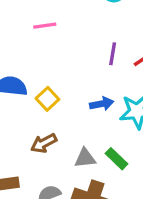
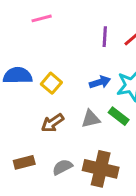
gray triangle: (85, 158) -> (91, 119), moved
green rectangle: (117, 159) -> (119, 116), moved

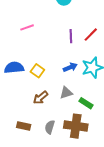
green rectangle: (119, 116) -> (86, 103), moved
brown rectangle: (24, 162) -> (24, 126), turned 32
gray semicircle: (62, 167) -> (50, 127), turned -40

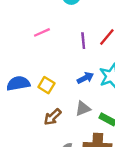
pink line: (27, 27) -> (42, 32), moved

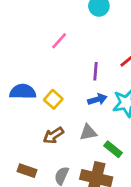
pink line: (42, 32) -> (59, 41), turned -35
purple line: (83, 41) -> (96, 71), moved

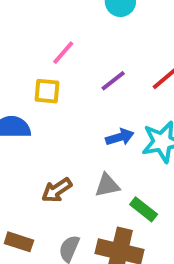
purple line: (96, 71) -> (113, 81), moved, turned 48
yellow square: (53, 99) -> (47, 91), moved, turned -36

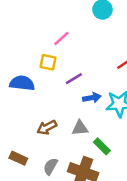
purple line: (113, 81) -> (74, 79), moved

